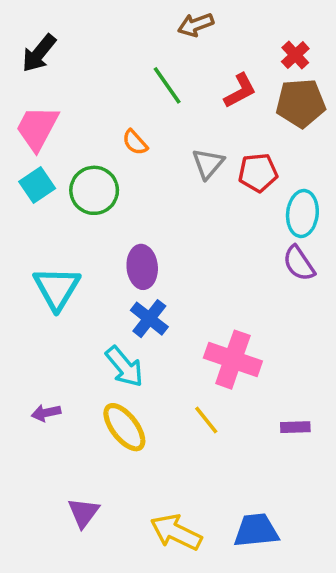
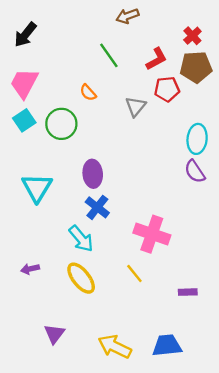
red pentagon: (258, 173) -> (167, 89), moved
purple rectangle: (295, 427) -> (188, 292), moved

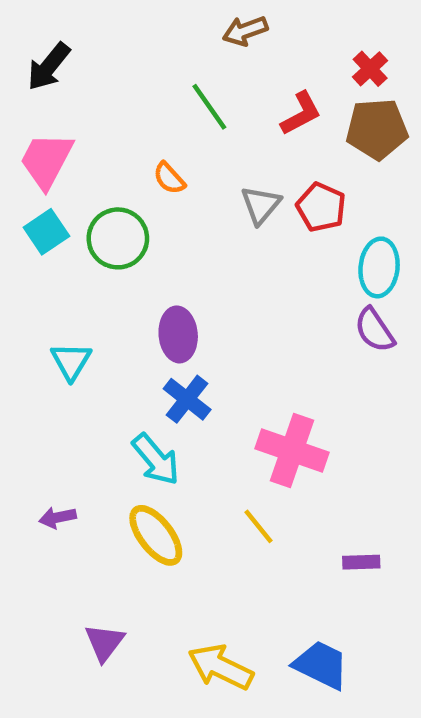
red pentagon: (167, 89) -> (321, 207), moved, turned 30
cyan triangle: (37, 188) -> (71, 361), size x0.7
blue trapezoid: (167, 345) -> (321, 665), turned 32

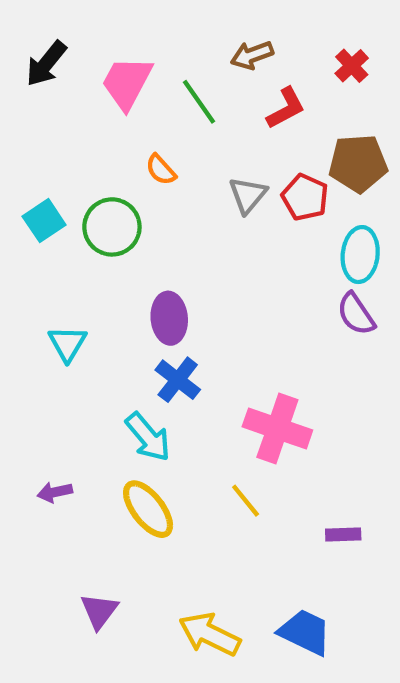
brown arrow: (245, 31) -> (252, 55), moved
brown pentagon: (377, 129) -> (358, 163), moved
pink trapezoid: (46, 160) -> (127, 83), moved

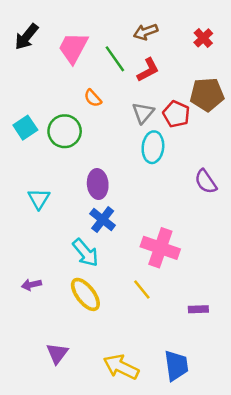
red L-shape: (286, 108) -> (148, 70), moved
cyan ellipse: (360, 255) -> (153, 147), moved
blue trapezoid: (305, 632) -> (176, 366), turned 56

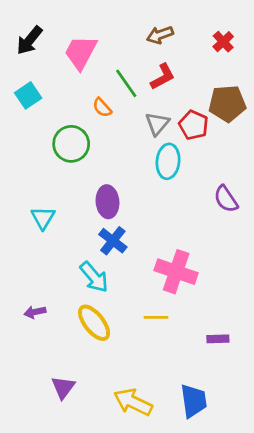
green line: (115, 59) -> (126, 83), moved
cyan square: (25, 128) -> (28, 95), moved
yellow line: (142, 290) -> (156, 317), turned -50

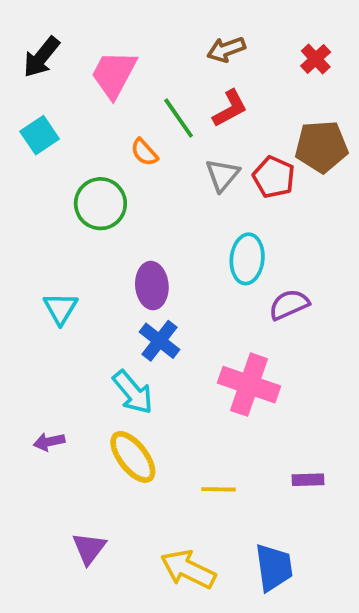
cyan ellipse: (168, 161) -> (247, 259), moved
purple semicircle: (226, 199) -> (289, 305), moved, turned 100
yellow line: (156, 317) -> (219, 489), moved

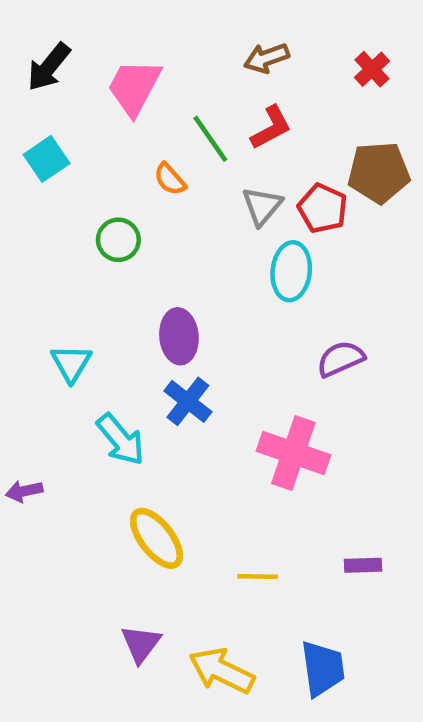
green circle: (100, 204) -> (118, 240), size x0.7
cyan ellipse: (247, 259) -> (291, 271), moved
cyan arrow: (133, 392) -> (121, 440), moved
purple arrow: (49, 442) -> (24, 491), moved
purple triangle: (89, 548) -> (141, 644), moved

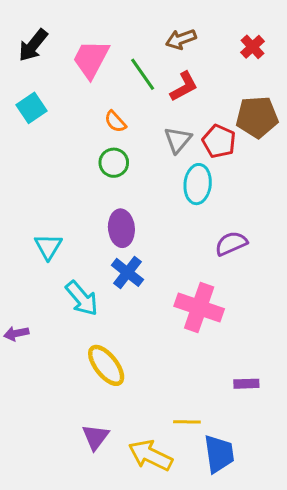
green line: (210, 139) -> (143, 74), moved
green circle: (118, 240) -> (114, 163), moved
yellow line: (258, 576) -> (187, 422), moved

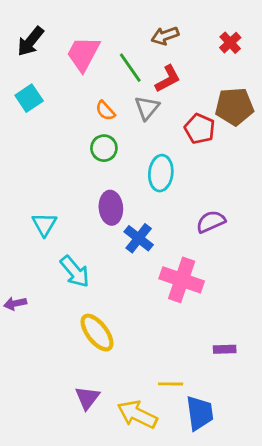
gray triangle: (178, 140) -> (147, 108), moved
cyan ellipse: (198, 184) -> (161, 173), moved
blue cross: (127, 272) -> (139, 238), moved

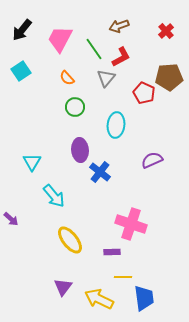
orange semicircle: (105, 111) -> (67, 78), moved
pink cross: (182, 280) -> (131, 224), moved
purple arrow: (15, 303) -> (11, 219), turned -126
purple rectangle: (225, 349) -> (112, 252), moved

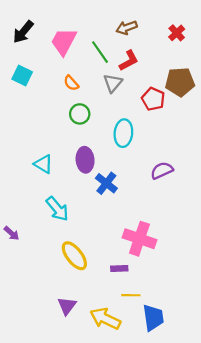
cyan square: (21, 71) -> (22, 76), turned -30
cyan triangle: (32, 162) -> (43, 164), moved, turned -30

